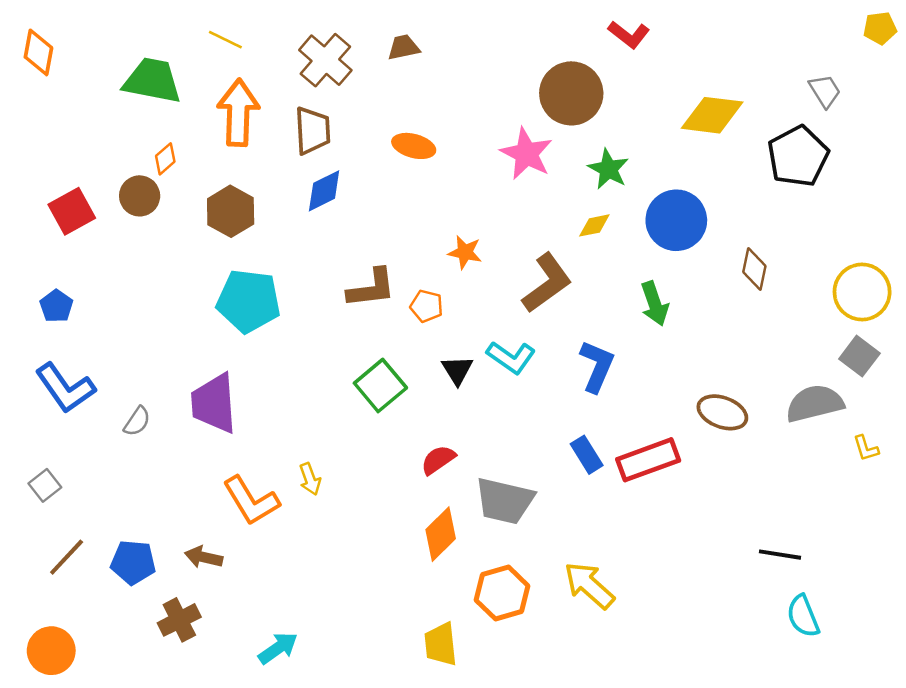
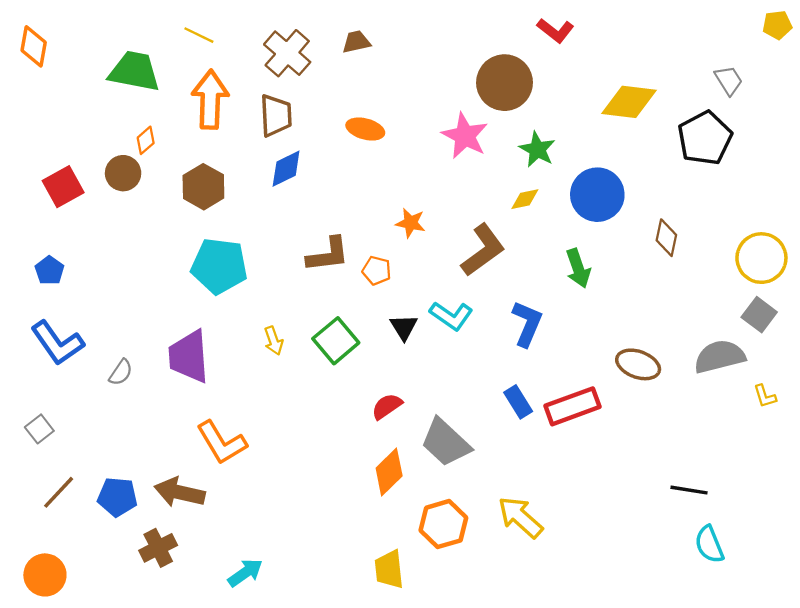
yellow arrow: (310, 479) -> (274, 341), moved
gray trapezoid: (505, 501) -> (446, 443), turned 30
brown arrow: (204, 557) -> (180, 492), size x1.5

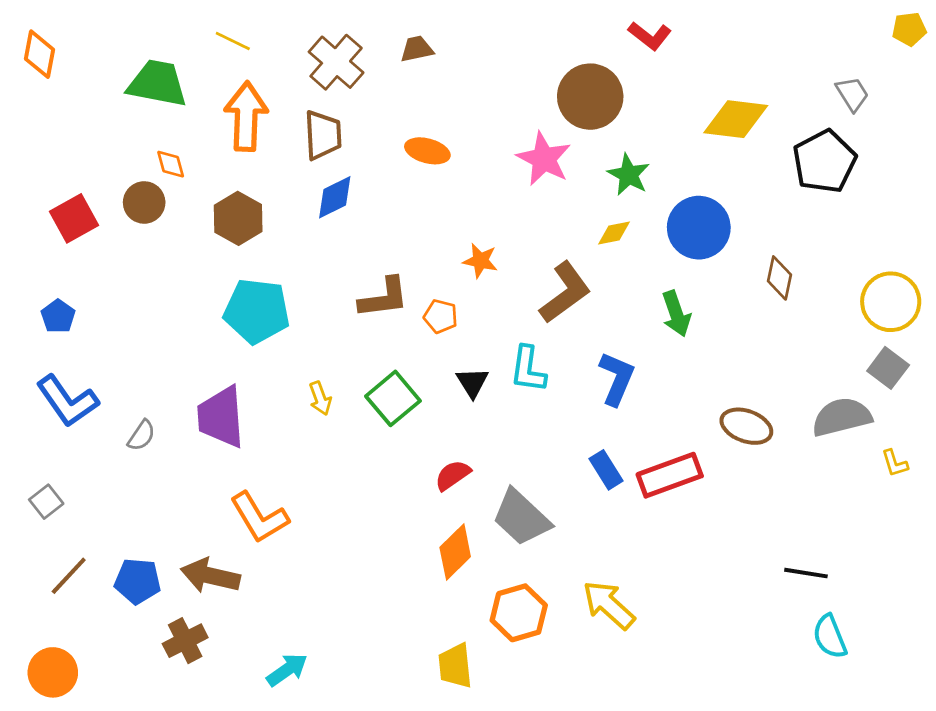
orange diamond: (146, 140) -> (171, 164), turned -64
cyan L-shape: (451, 316) -> (528, 369), turned 63

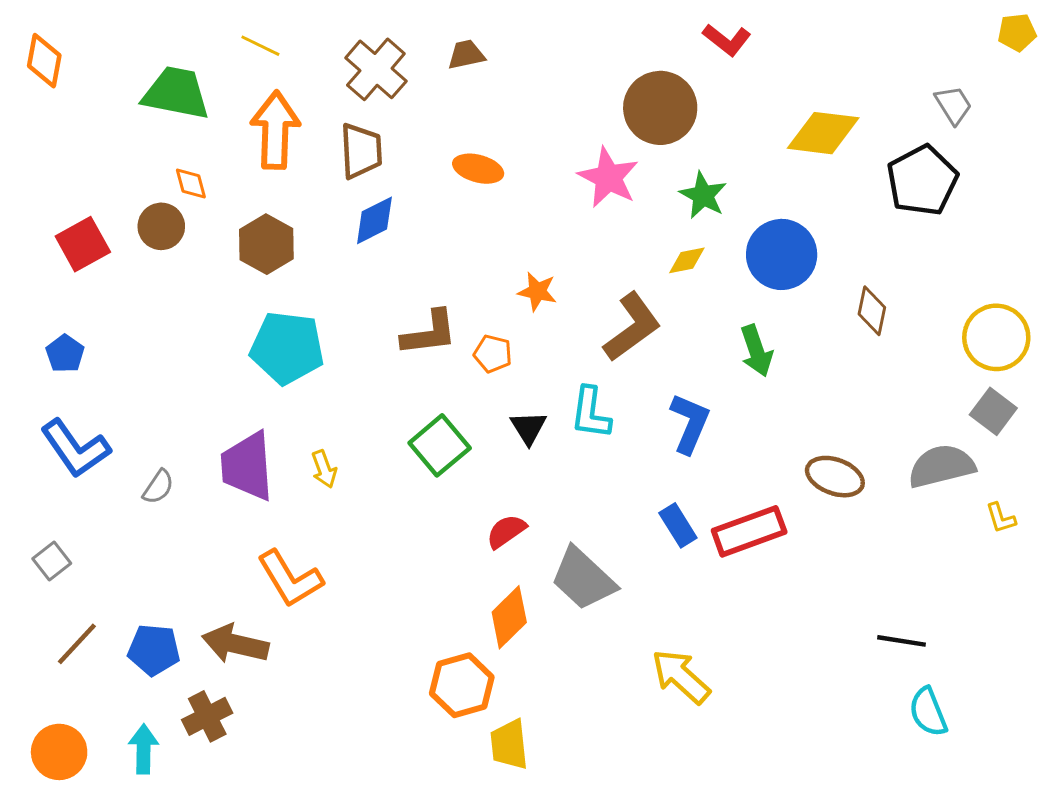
yellow arrow: (320, 398) -> (324, 469), moved
orange hexagon: (519, 613) -> (462, 685), moved
cyan arrow: (287, 670) -> (144, 749), moved, turned -54

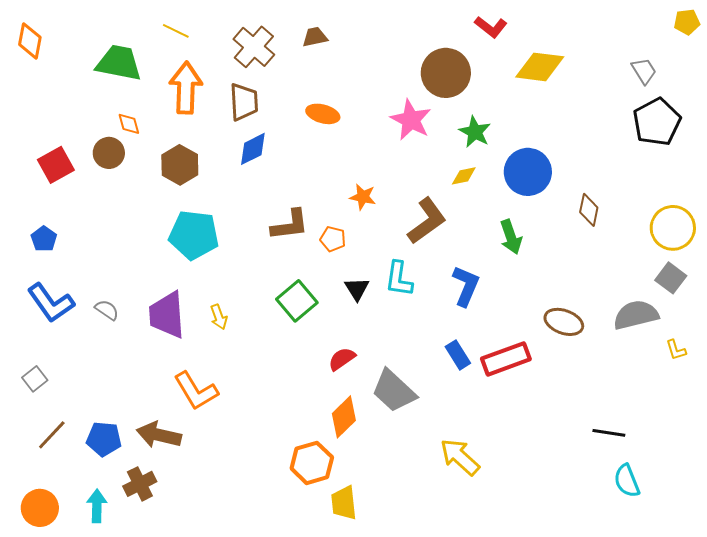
yellow diamond: (823, 133) -> (540, 67), moved
black pentagon: (922, 180) -> (657, 122), moved
gray semicircle: (158, 487) -> (107, 310), moved, turned -90

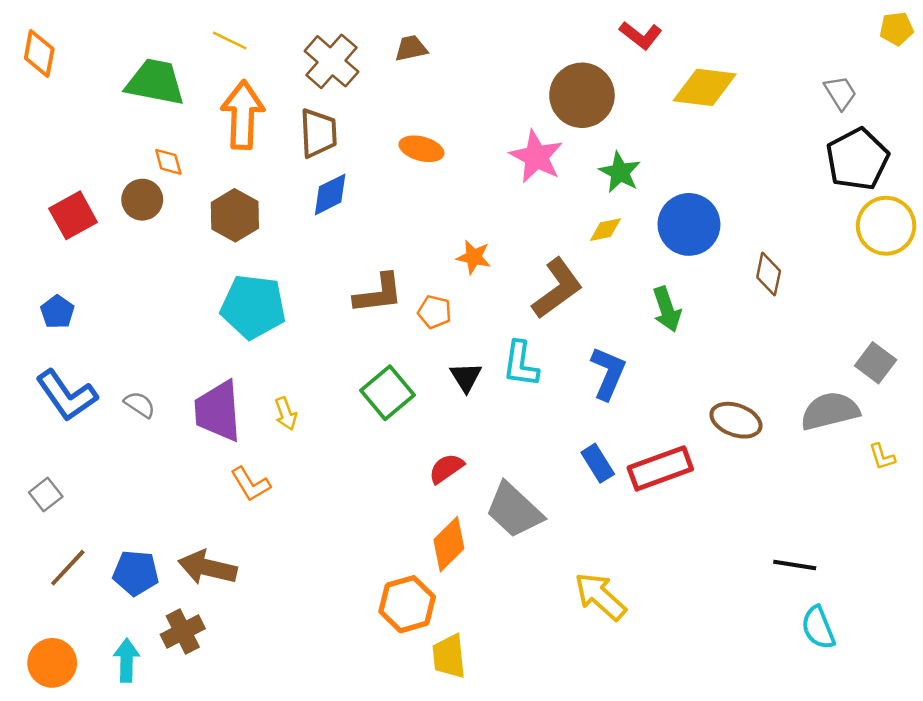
yellow circle: (673, 228) -> (886, 226), moved
orange L-shape: (196, 391) -> (251, 484), moved, size x0.7

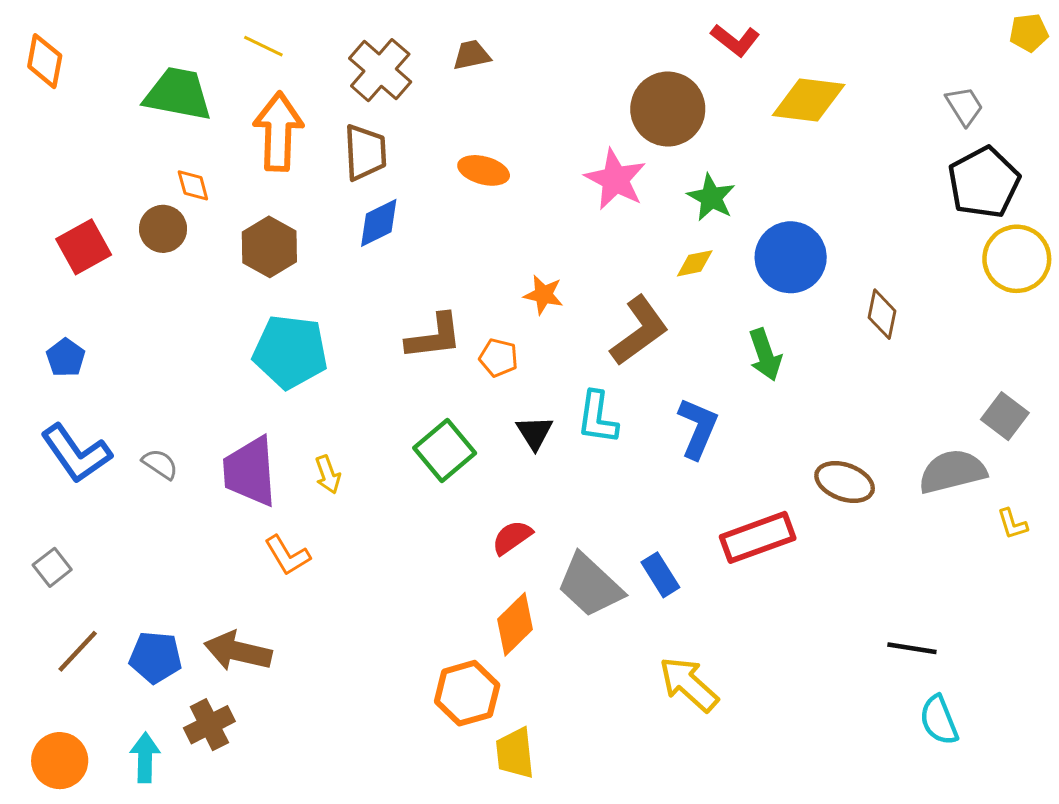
blue rectangle: (598, 463) -> (660, 575), moved

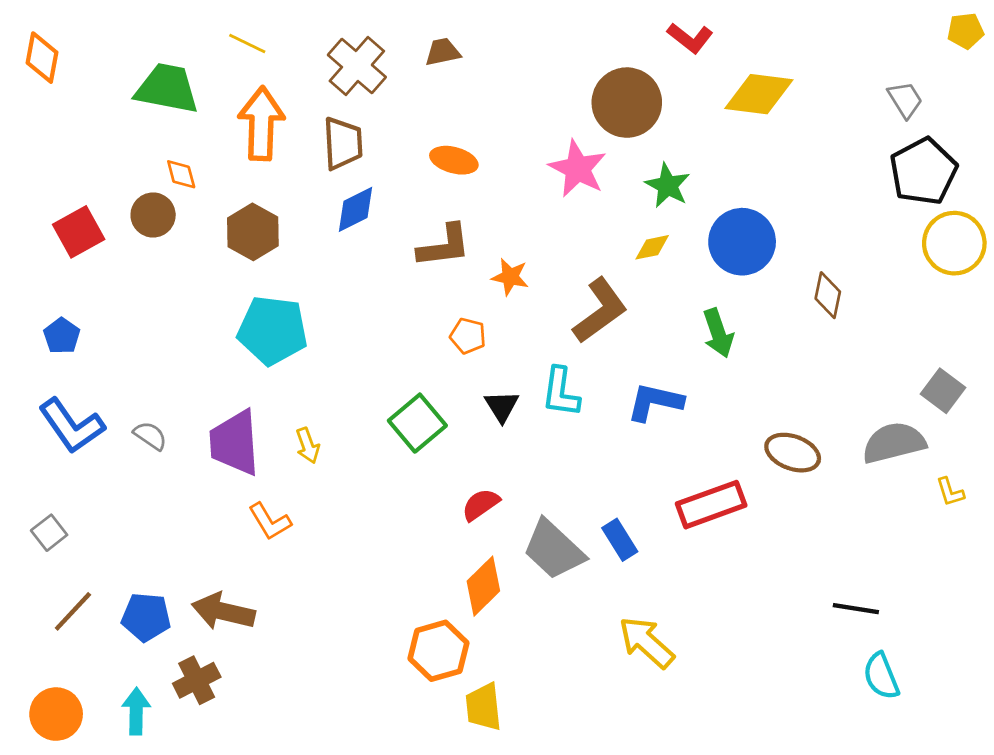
brown L-shape: (434, 337) -> (444, 246), moved
blue L-shape: (698, 428) -> (655, 402), turned -100

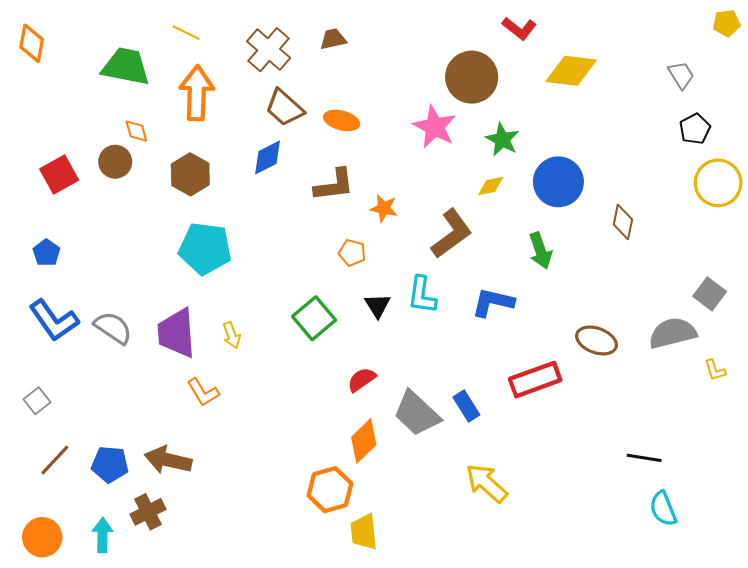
brown trapezoid: (343, 143) -> (284, 108), moved, turned 135
black pentagon: (923, 171) -> (695, 129), size x0.6
gray semicircle: (150, 436) -> (113, 328), size x1.5

